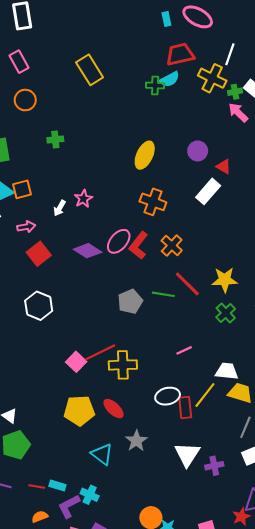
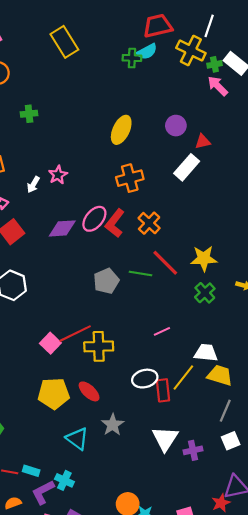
red triangle: (224, 167) -> (203, 142), turned -42
orange cross: (153, 202) -> (130, 178), turned -35
purple diamond: (88, 251) -> (62, 228), turned -36

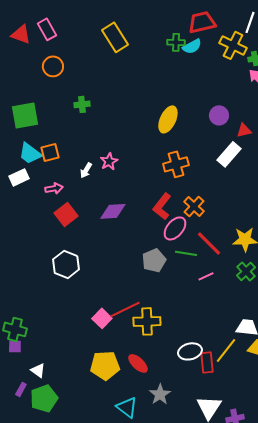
green cross: (132, 58) -> (176, 42), moved
pink ellipse: (94, 219) -> (175, 228), moved
pink line: (162, 331) -> (206, 276), moved

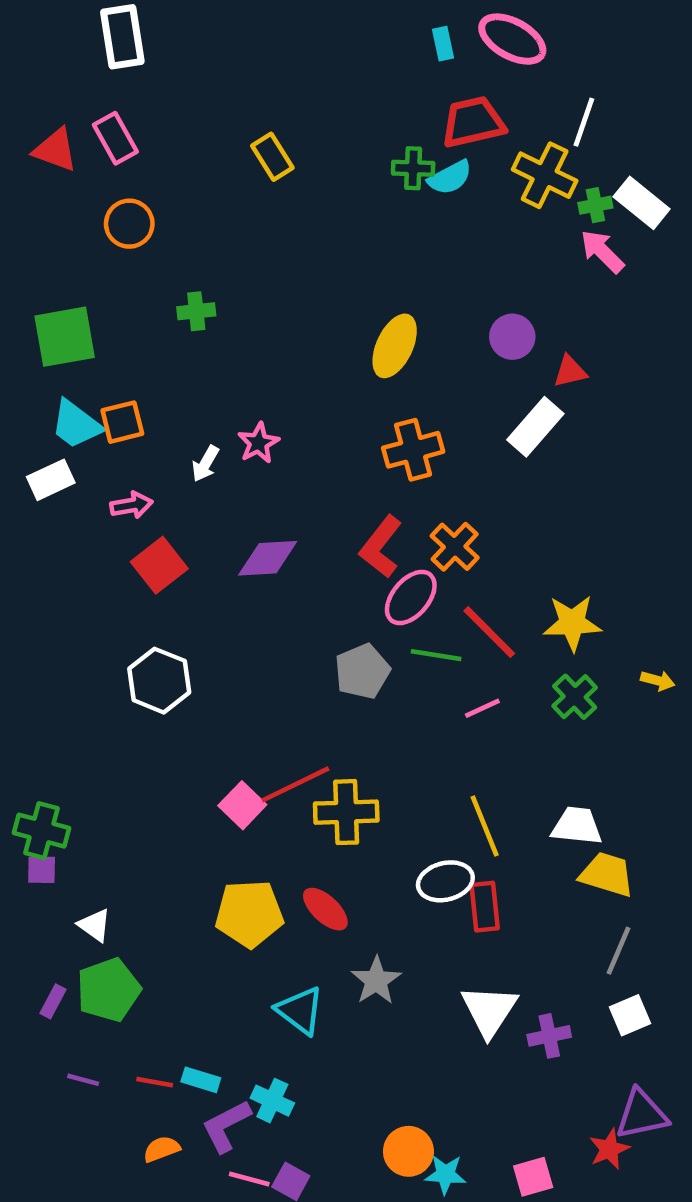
yellow rectangle: (115, 37) -> (272, 157), size x0.7
yellow line: (226, 350) -> (485, 826), moved, turned -60
purple rectangle: (21, 389) -> (53, 1001), moved

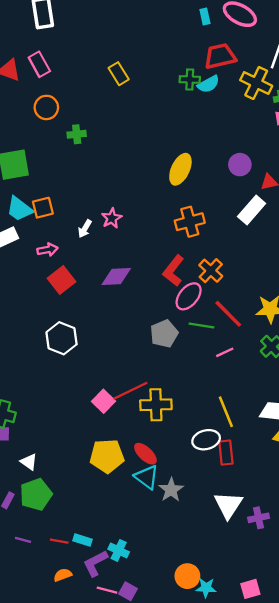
green cross: (196, 311) -> (77, 134), moved
cyan triangle: (300, 1011) -> (147, 477), moved

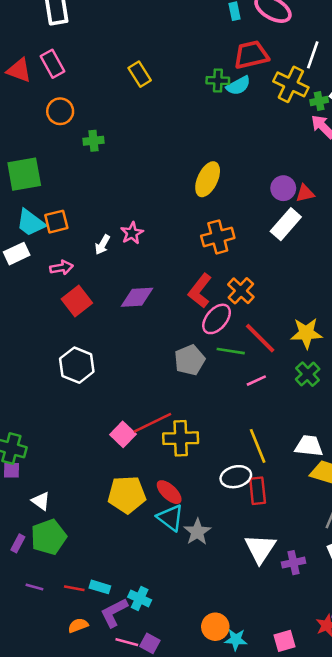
purple circle: (240, 165) -> (283, 188), moved

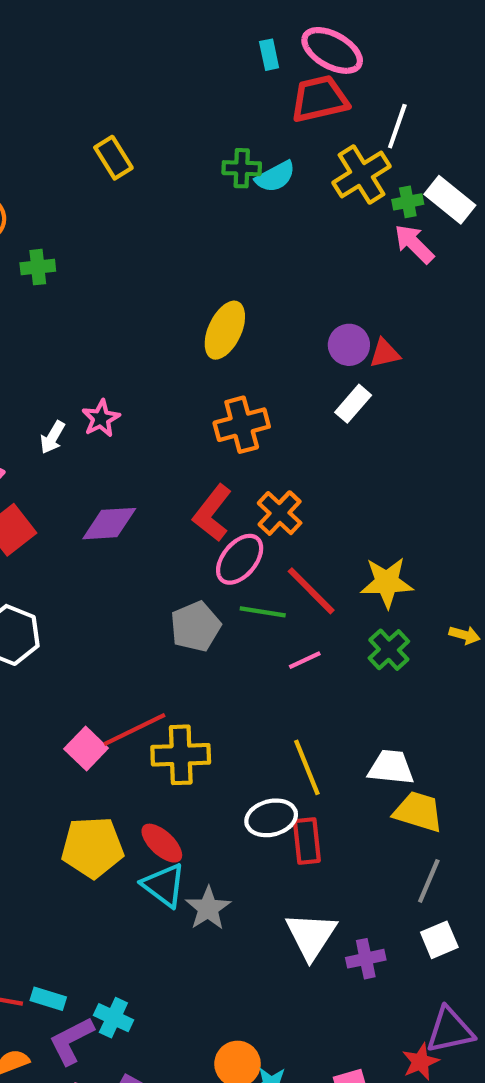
red trapezoid: (251, 55) -> (319, 99), moved
yellow cross: (291, 84) -> (362, 175), turned 32
white rectangle: (286, 224) -> (353, 404), size x0.7

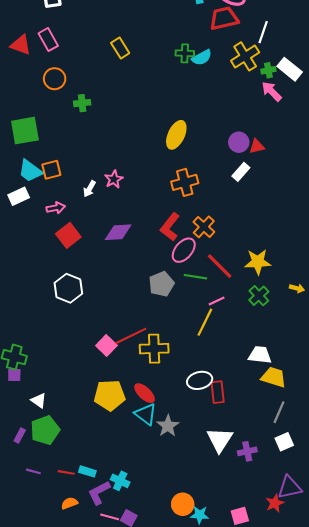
yellow line: (307, 767) -> (205, 322), moved, turned 48

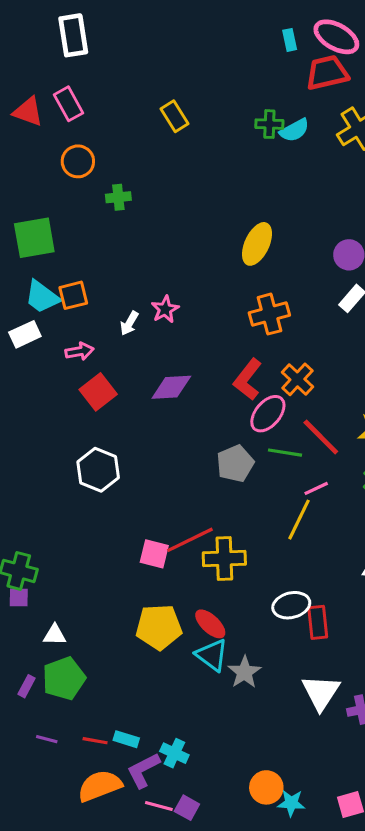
pink square: (106, 345) -> (154, 554), turned -30
white triangle: (39, 401) -> (55, 635), turned -35
orange semicircle: (69, 503) -> (100, 786), size x1.8

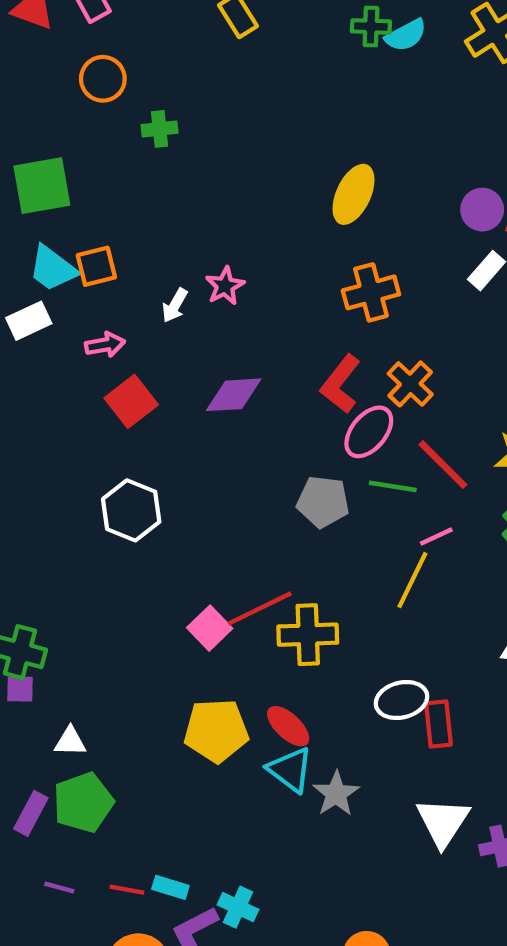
gray pentagon: (235, 464) -> (323, 502), turned 30
pink square: (154, 554) -> (210, 628), turned 32
purple rectangle: (27, 686) -> (31, 813), size x1.4

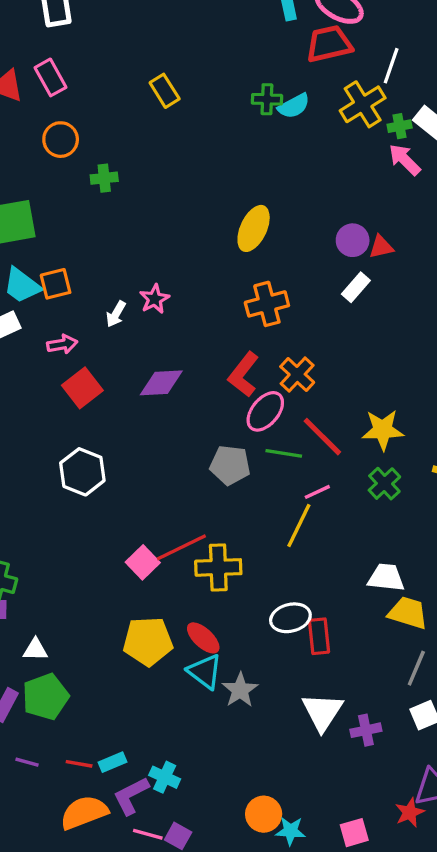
cyan rectangle: (170, 887) -> (113, 762), turned -40

